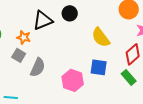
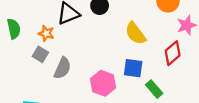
green rectangle: (129, 77) -> (154, 89), moved

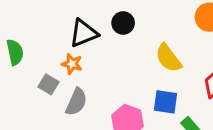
orange star: (46, 33) -> (72, 64), moved

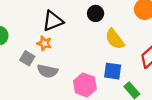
black circle: (123, 23) -> (96, 13), moved
gray semicircle: (76, 102) -> (48, 71), turned 78

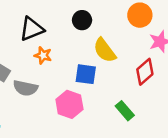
orange star: (44, 43) -> (43, 55), moved
blue square: (113, 71) -> (86, 74), moved

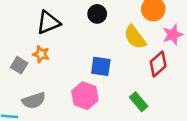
yellow semicircle: (105, 50) -> (135, 37), moved
orange star: (43, 55) -> (41, 54), moved
gray semicircle: (25, 88) -> (34, 101), moved, turned -30

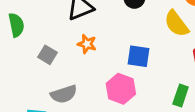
orange star: (41, 54) -> (87, 44), moved
green rectangle: (139, 102) -> (181, 96), turned 60

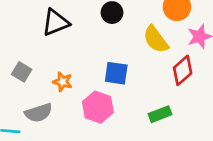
orange star: (87, 44) -> (63, 82), moved
green rectangle: (181, 96) -> (160, 114), turned 50

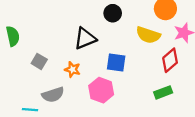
black triangle: (56, 22) -> (85, 38), moved
yellow semicircle: (156, 39) -> (148, 35), turned -35
green rectangle: (160, 114) -> (163, 92), moved

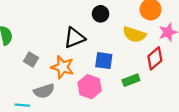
orange star: (72, 69) -> (62, 67), size x1.5
green rectangle: (163, 92) -> (131, 80), moved

